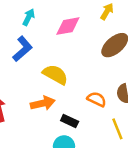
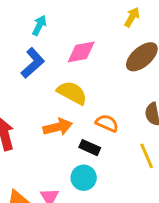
pink diamond: (68, 26) -> (81, 52), moved
orange semicircle: (97, 99) -> (107, 123), moved

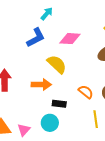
orange semicircle: (107, 123) -> (86, 92), moved
black rectangle: (90, 148) -> (59, 104), turned -32

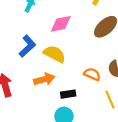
blue L-shape: (36, 38) -> (27, 46), moved

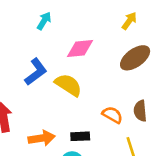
orange arrow: (44, 79) -> (42, 138), moved

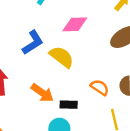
orange arrow: (42, 138) -> (42, 93), moved, turned 40

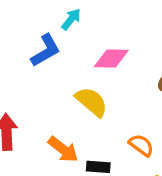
blue L-shape: (33, 43) -> (46, 50), moved

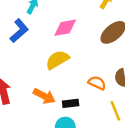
yellow semicircle: (92, 102) -> (57, 60), turned -60

